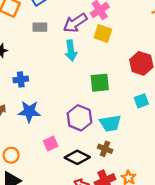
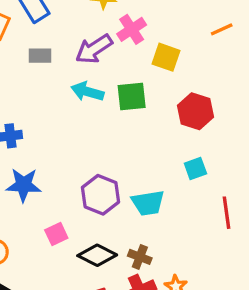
yellow square: (103, 34) -> (166, 57), moved
cyan arrow: (71, 51) -> (87, 92), turned 114
green square: (100, 83) -> (132, 96), moved
brown cross: (105, 149) -> (140, 257), moved

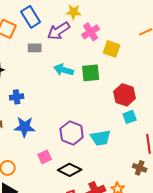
purple arrow: (94, 49) -> (59, 31), moved
red hexagon: (195, 111) -> (125, 95), moved
brown cross: (140, 257) -> (140, 168), moved

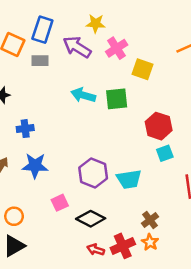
blue rectangle: (31, 17) -> (42, 30), turned 50
purple arrow: (59, 31) -> (77, 47), turned 65
gray rectangle: (35, 48) -> (40, 61), moved
brown cross: (140, 168) -> (150, 220), moved, turned 32

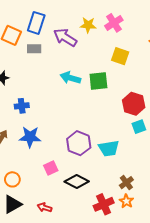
yellow star: (96, 23) -> (88, 25), moved
pink cross: (117, 48) -> (114, 23), moved
red arrow: (96, 250) -> (45, 207), moved

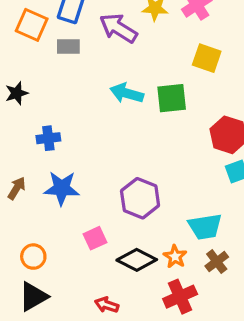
cyan trapezoid: (109, 148) -> (205, 227), moved
orange star: (126, 201) -> (175, 257), moved
red arrow: (45, 207) -> (107, 305), moved

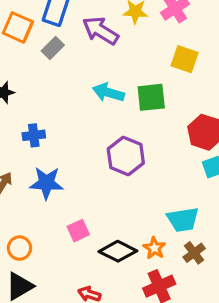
gray rectangle: (68, 47) -> (53, 48), turned -45
purple hexagon: (140, 198) -> (126, 156), moved

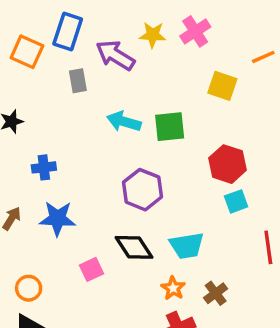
gray rectangle: (53, 48) -> (78, 81), moved, turned -55
yellow square: (185, 59) -> (222, 86), moved
cyan trapezoid: (183, 219) -> (187, 246), moved
black diamond: (118, 251) -> (134, 247), moved, turned 30

